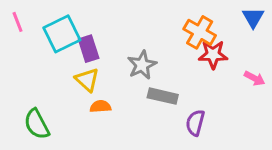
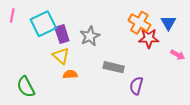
blue triangle: (253, 17) -> (168, 23), moved
pink line: (17, 22) -> (12, 16), turned 32
gray star: (142, 65) -> (90, 36), moved

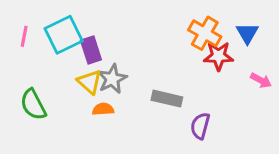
pink line: (12, 16) -> (24, 36), moved
gray star: (90, 36) -> (112, 79), moved
green semicircle: (26, 87) -> (33, 105), moved

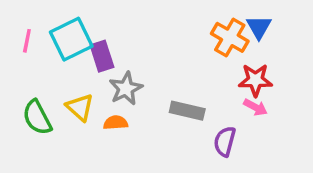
blue triangle: (247, 33) -> (259, 27), moved
red star: (218, 56) -> (255, 80), moved
pink arrow: (261, 80) -> (255, 107), moved
yellow triangle: (89, 82) -> (80, 107), moved

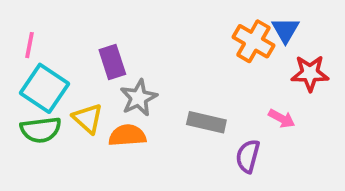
cyan square: (71, 39) -> (44, 88), moved, turned -30
red star: (255, 80) -> (310, 73), moved
green semicircle: (37, 118) -> (41, 130), turned -69
orange semicircle: (116, 123) -> (127, 135), size x1.4

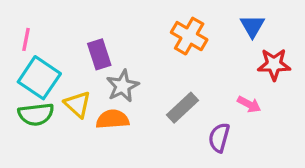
orange cross: (253, 41) -> (189, 36), moved
gray rectangle: (206, 122) -> (182, 108), turned -56

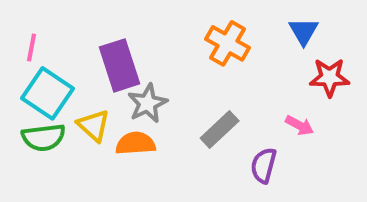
purple rectangle: (99, 54) -> (119, 65), size x1.4

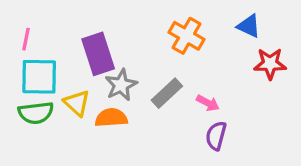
blue triangle: (304, 31) -> (249, 26), turned -35
cyan square: (47, 93) -> (39, 77), turned -33
pink arrow: (300, 125) -> (208, 103), moved
gray rectangle: (220, 129) -> (167, 93), moved

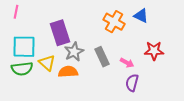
blue triangle: (249, 26) -> (141, 16), moved
pink line: (26, 39) -> (16, 12), moved
red star: (270, 64) -> (154, 51), moved
gray rectangle: (167, 93) -> (102, 57), turned -72

